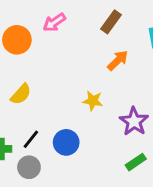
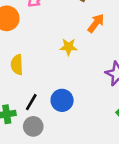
yellow semicircle: (21, 94) -> (17, 65), turned 144
yellow star: (93, 101) -> (69, 47), moved

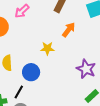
blue circle: (62, 100) -> (31, 72), moved

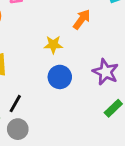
blue circle: (31, 72) -> (60, 77), moved

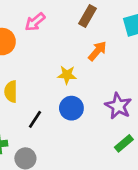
black line: (15, 104) -> (35, 119), moved

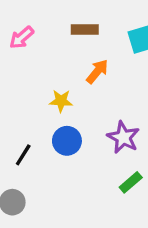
brown rectangle: (87, 16) -> (85, 29), turned 60

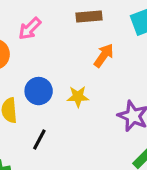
yellow star: (61, 101) -> (78, 97), moved
blue circle: (67, 141) -> (39, 91), moved

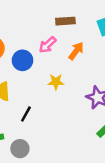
pink arrow: (30, 29) -> (48, 45), moved
blue circle: (39, 91) -> (22, 60), moved

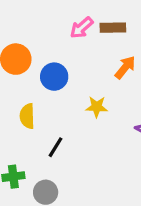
pink arrow: (48, 45) -> (82, 28), moved

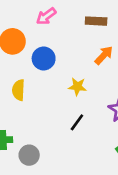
pink arrow: (82, 28) -> (46, 16), moved
black line: (56, 147) -> (77, 122), moved

